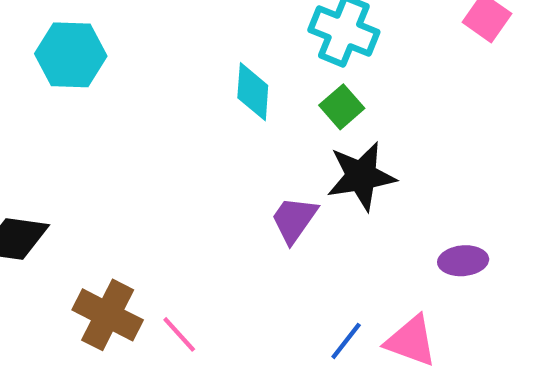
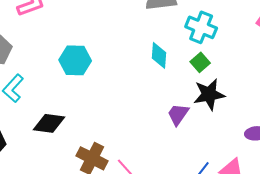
cyan hexagon: (71, 55) -> (75, 60), moved

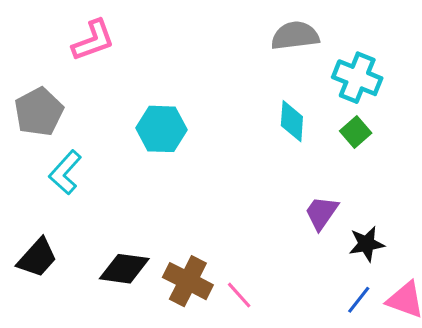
black star: (209, 94) -> (367, 244), moved, size x0.7
black diamond: (49, 123) -> (124, 269), moved

